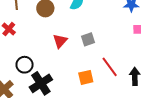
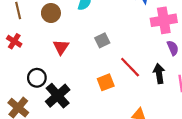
red triangle: (60, 41) -> (61, 47), moved

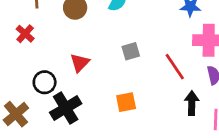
red triangle: (61, 47) -> (80, 63), moved
red line: (130, 67) -> (175, 67), moved

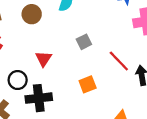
red line: (175, 67) -> (119, 61), moved
black cross: (66, 108) -> (39, 98), turned 35

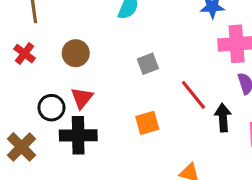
brown circle: (32, 14) -> (76, 53), moved
red triangle: (44, 59) -> (82, 98), moved

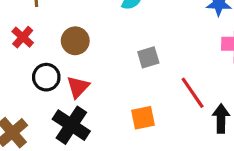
black circle: (51, 108) -> (46, 77), moved
black cross: (78, 135) -> (71, 125), turned 30

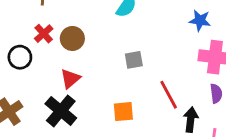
red cross: (23, 37) -> (44, 34), moved
black circle: (46, 77) -> (20, 57), moved

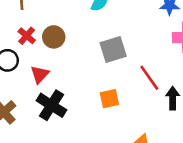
gray square: (134, 60) -> (113, 50), size x1.5
red triangle: (70, 79) -> (40, 74), moved

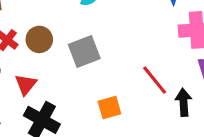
gray square: (113, 50) -> (84, 51), moved

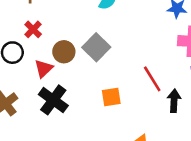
brown circle: (39, 39) -> (64, 52), moved
gray square: (84, 51) -> (96, 47), turned -32

